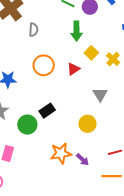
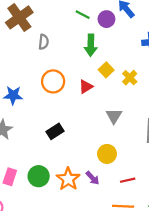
yellow circle: (88, 124) -> (107, 154), moved
green circle: (27, 125) -> (39, 176), moved
orange star: (61, 153) -> (68, 179), turned -30
purple arrow: (83, 160) -> (93, 178), moved

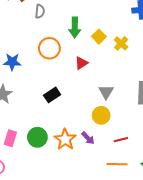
green arrow: (91, 45) -> (75, 27), moved
red triangle: (86, 87) -> (81, 63), moved
gray triangle: (114, 116) -> (106, 92), moved

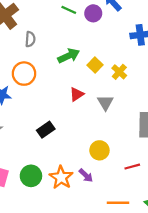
green arrow: (75, 27) -> (69, 56), turned -114
orange circle: (49, 48) -> (24, 74), moved
gray triangle: (106, 92) -> (105, 102), moved
red line: (121, 140) -> (132, 167), moved

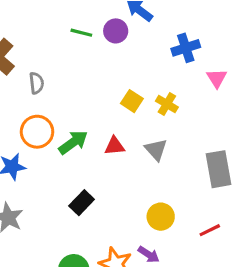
green arrow: (69, 56) -> (73, 142), moved
red triangle: (77, 94) -> (115, 146), turned 40

